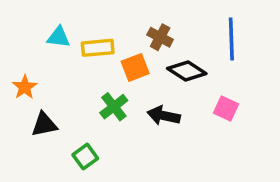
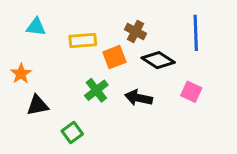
cyan triangle: (59, 37) -> (36, 27), moved

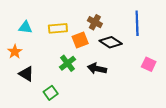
cyan triangle: (36, 27) -> (25, 27), moved
pink square: (191, 92) -> (149, 64), moved
black triangle: (38, 105) -> (26, 74), turned 42

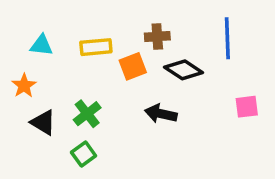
brown cross: (95, 22) -> (157, 37), turned -32
green cross: (67, 63) -> (87, 114), moved
pink square: (149, 64) -> (247, 107), turned -32

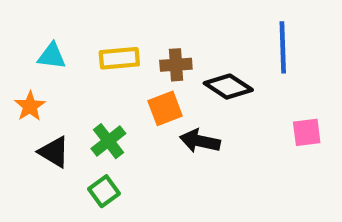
brown cross: (157, 37) -> (176, 65), moved
orange square: (133, 66) -> (165, 108), moved

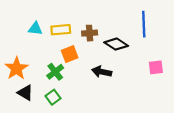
cyan triangle: (52, 56) -> (35, 29), moved
orange star: (30, 106) -> (16, 68), moved, size x1.5
orange square: (165, 108) -> (70, 54), moved
black triangle: (54, 152) -> (25, 93), moved

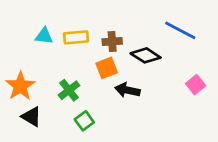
blue line: (144, 24) -> (180, 30), turned -60
orange square: (70, 54) -> (107, 68), moved
pink square: (156, 67) -> (196, 85), turned -32
green square: (53, 97) -> (84, 121), moved

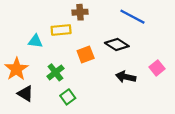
blue line: (180, 30) -> (132, 17), moved
cyan triangle: (44, 36) -> (35, 41), moved
brown cross: (112, 41) -> (80, 12), moved
black arrow: (127, 90) -> (126, 77), moved

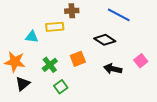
orange square: (86, 55) -> (78, 59), moved
orange star: (16, 69) -> (15, 62), turned -30
black triangle: (25, 94) -> (23, 84), turned 49

